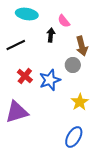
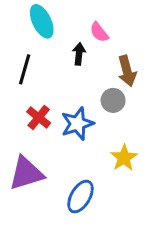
cyan ellipse: (27, 14) -> (42, 21), turned 55
black line: (16, 45) -> (25, 69), turned -48
blue ellipse: (74, 137) -> (81, 197), moved

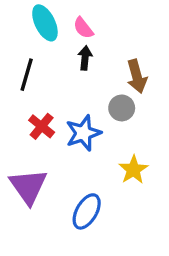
pink semicircle: (99, 32) -> (83, 28), moved
purple triangle: (26, 173) -> (28, 186), turned -48

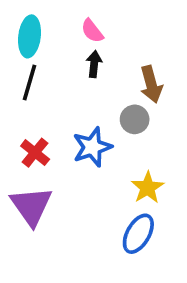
cyan ellipse: (45, 23) -> (30, 36), moved, turned 33
red cross: (42, 126) -> (35, 153), moved
blue ellipse: (87, 211) -> (138, 234), moved

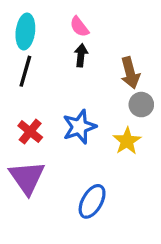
gray circle: (135, 119) -> (141, 105), moved
yellow star: (148, 188) -> (127, 141), moved
blue ellipse: (138, 234) -> (92, 201), moved

